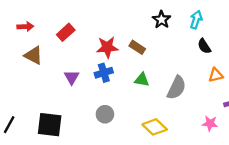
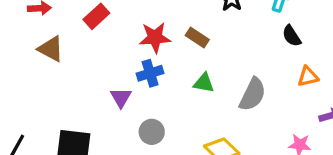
purple triangle: (72, 77) -> (121, 98), moved

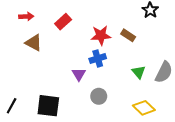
green triangle: (204, 83) -> (139, 72), moved, turned 40

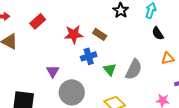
blue cross: (98, 58) -> (89, 56), moved
gray circle: (99, 96) -> (72, 92), size x1.6

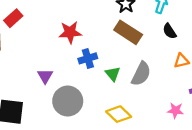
red rectangle: (38, 21) -> (13, 18), moved
brown rectangle: (100, 34) -> (128, 32), moved, size x1.6

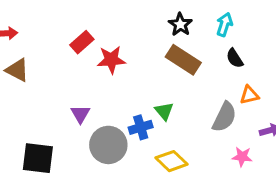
red rectangle: (13, 18) -> (82, 42), moved
blue cross: (88, 58) -> (141, 127), moved
gray semicircle: (141, 74) -> (224, 117), moved

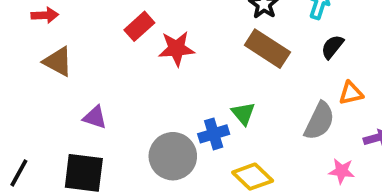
black semicircle: (235, 58) -> (332, 47), turned 72
purple triangle: (80, 114) -> (95, 117), moved, turned -42

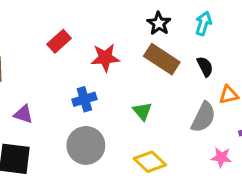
black semicircle: (332, 47) -> (205, 67), moved, turned 114
red star: (177, 49) -> (105, 58), moved
blue cross: (214, 134) -> (84, 99), moved

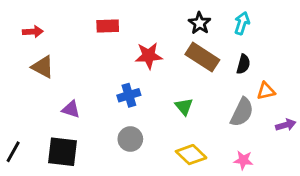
red rectangle: (59, 41) -> (108, 26), moved, turned 40
black semicircle: (205, 67) -> (243, 64), turned 42
gray circle: (86, 145) -> (130, 139), size x0.7
pink star: (221, 157) -> (243, 160), moved

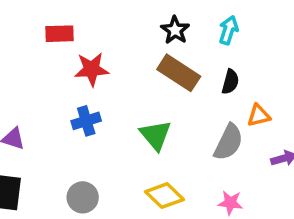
red star: (149, 56) -> (92, 69), moved
green triangle: (184, 107) -> (156, 135), size x1.4
gray circle: (130, 139) -> (83, 197), moved

